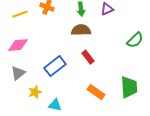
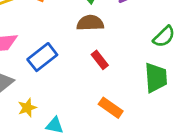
blue rectangle: (55, 66) -> (42, 57), moved
green trapezoid: (129, 87) -> (156, 78), moved

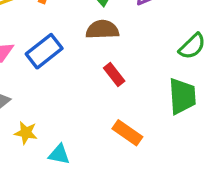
blue rectangle: (42, 57) -> (44, 51), moved
yellow star: (27, 108) -> (26, 133), turned 30

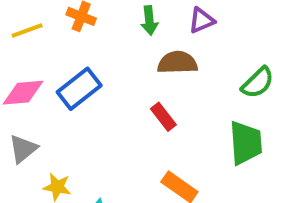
brown semicircle: (102, 30) -> (177, 63), moved

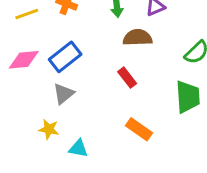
gray triangle: (23, 149) -> (64, 94), moved

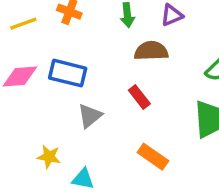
blue rectangle: (65, 57) -> (68, 73), turned 52
gray triangle: (64, 94) -> (90, 116), moved

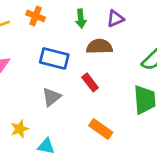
blue rectangle: (68, 73) -> (54, 58), moved
yellow star: (49, 157) -> (20, 129), turned -30

